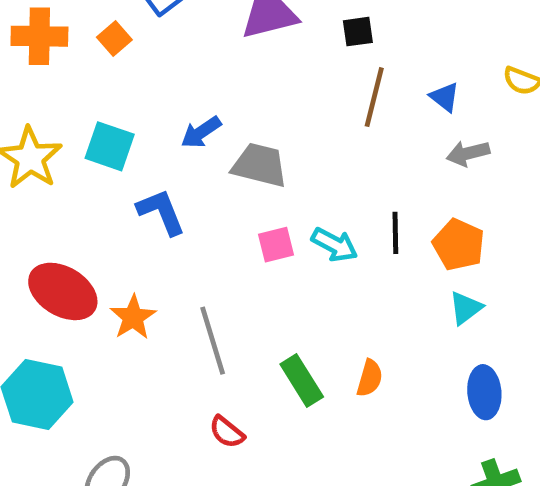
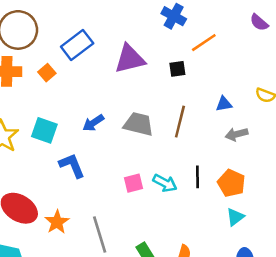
brown line: (374, 97) -> (180, 122), moved
blue triangle: (445, 97) -> (224, 104), turned -48
gray trapezoid: (260, 165) -> (139, 124), moved

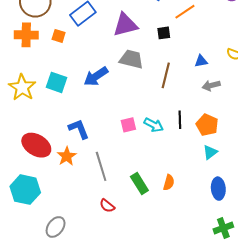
orange square: (47, 73) -> (59, 36), turned -32
blue arrow: (93, 123) -> (96, 76), size x1.4
gray trapezoid: (139, 124) -> (131, 59), moved
blue L-shape: (72, 166) -> (79, 129), moved

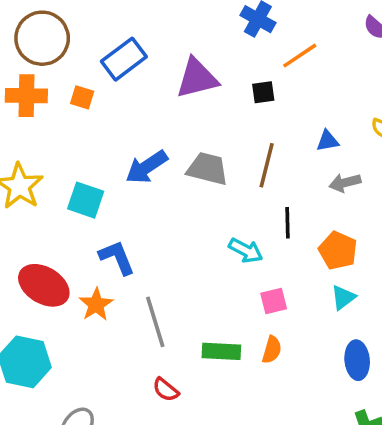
gray trapezoid: (131, 59) -> (207, 169), moved
cyan square: (57, 82) -> (86, 200), moved
black line: (180, 120) -> (288, 223), moved
pink square: (128, 125) -> (274, 301), moved
green rectangle: (139, 184) -> (221, 351), turned -55

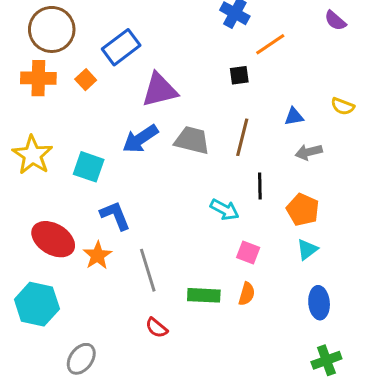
purple triangle: (197, 78) -> (160, 90), moved
orange square: (82, 97) -> (86, 80), turned 30
pink square: (274, 301) -> (248, 252), turned 35

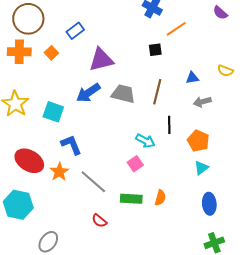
blue rectangle: (121, 47) -> (75, 31), size x0.7
pink square: (248, 252) -> (135, 164), moved, turned 35
gray line: (148, 270) -> (93, 182), turned -32

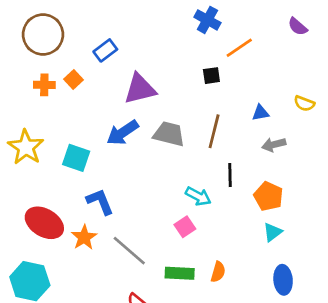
orange cross: (19, 52) -> (44, 85), moved, size x0.7

